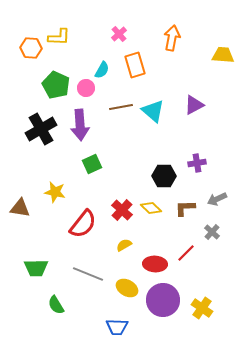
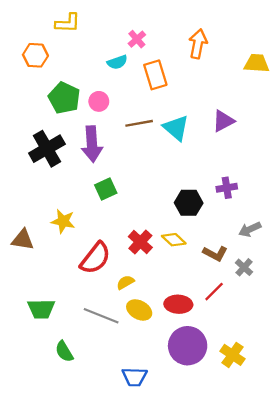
yellow L-shape: (59, 37) -> (68, 23), moved
cyan semicircle: (102, 70) -> (117, 62), moved, turned 42
brown L-shape: (185, 208) -> (215, 254), moved, turned -150
yellow semicircle: (124, 245) -> (125, 282), moved
yellow ellipse: (127, 288) -> (139, 310), moved

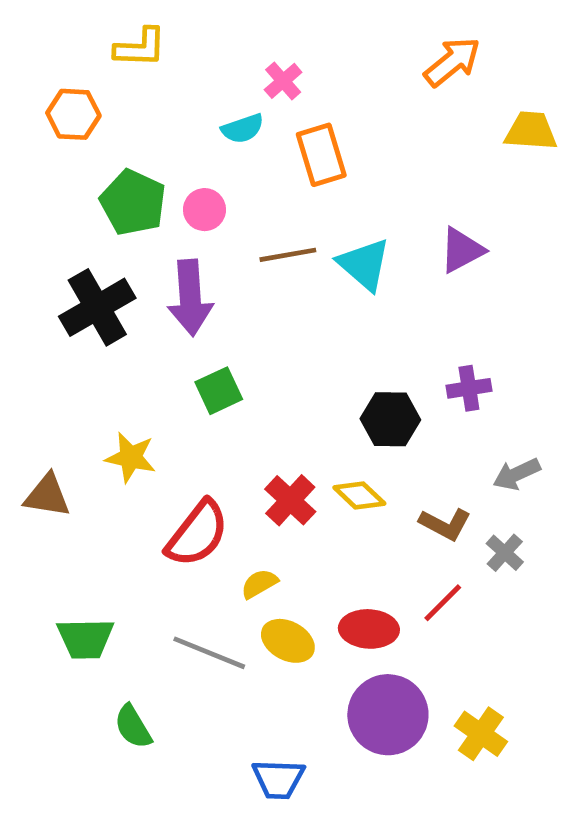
orange arrow: (198, 44) -> (452, 62), moved, turned 40

